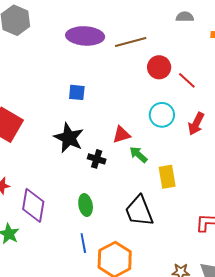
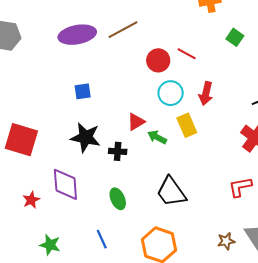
red circle: (159, 67) -> (158, 60), moved
yellow rectangle: (167, 177) -> (187, 125), moved
purple diamond: (33, 205) -> (65, 184), moved
blue line: (83, 243) -> (102, 239), moved

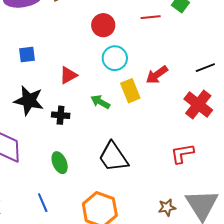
red line: (187, 54) -> (151, 17), moved, turned -36
red arrow: (206, 94) -> (157, 75), moved, turned 40
red triangle: (136, 122) -> (68, 75), moved

